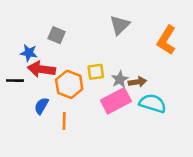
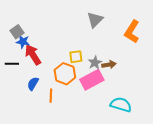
gray square: (57, 35) -> (17, 32), moved, turned 32
red arrow: (41, 69) -> (33, 55), turned 50
orange hexagon: (69, 84) -> (65, 74), moved
cyan semicircle: (153, 103) -> (121, 105), moved

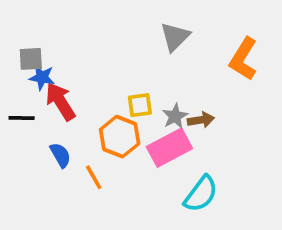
gray square: (17, 32) -> (31, 59), turned 32
blue semicircle: (33, 84) -> (60, 155), turned 120
orange line: (51, 96) -> (94, 177), turned -32
cyan semicircle: (121, 105) -> (201, 194), moved, turned 110

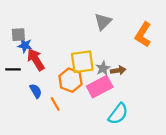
yellow square: (140, 105) -> (82, 62), size x1.6

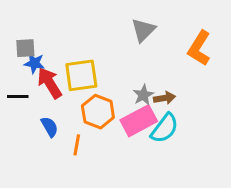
yellow square: (82, 62) -> (81, 75), moved
orange line: (55, 104) -> (77, 145), turned 40
cyan semicircle: (118, 114) -> (165, 128), moved

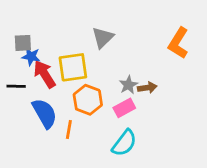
gray triangle: (143, 30) -> (103, 38), moved
pink rectangle: (139, 121) -> (124, 108), size x0.7
blue semicircle: (50, 127) -> (45, 113), size x1.6
cyan semicircle: (165, 128) -> (124, 143), moved

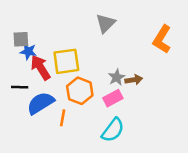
gray triangle: (103, 38) -> (106, 23), moved
black line: (16, 86) -> (20, 87), moved
blue semicircle: (45, 113) -> (40, 103), turned -92

